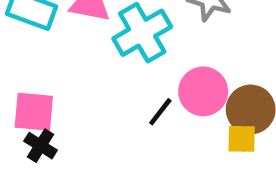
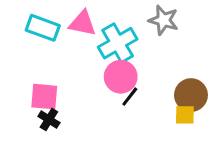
pink circle: (203, 91) -> (121, 77), moved

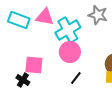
pink square: (44, 97) -> (34, 65), moved
black line: (130, 97) -> (76, 78), moved

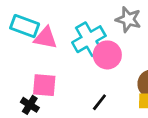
pink triangle: (45, 17) -> (46, 38), moved
pink circle: (70, 52) -> (107, 55), moved

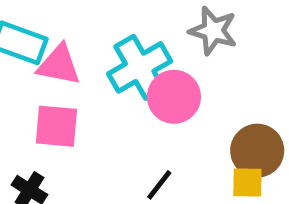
pink square: (44, 85) -> (56, 126), moved

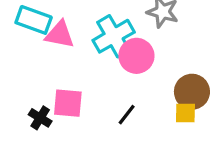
pink square: (56, 126) -> (68, 103), moved

